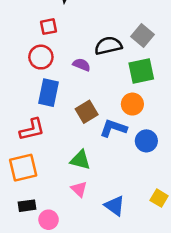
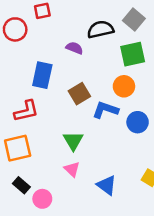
red circle: (41, 57) -> (15, 29), moved
green triangle: (80, 160) -> (73, 141), turned 45
black rectangle: (27, 206) -> (21, 185), turned 49

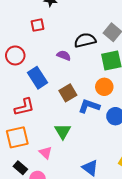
red circle: (15, 29) -> (15, 55), moved
blue rectangle: (42, 75) -> (37, 78), turned -45
pink triangle: (72, 169) -> (46, 153), moved

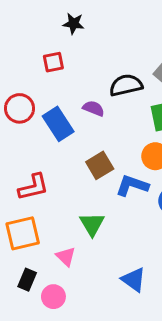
blue rectangle: (37, 78) -> (58, 124), moved
black rectangle: (20, 168) -> (27, 280), turned 72

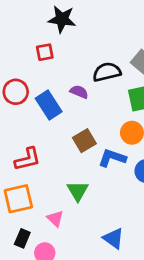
black star: (74, 24) -> (62, 19), size x1.5

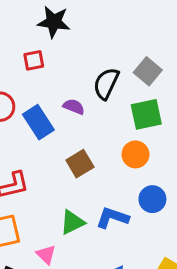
black semicircle: (107, 72) -> (106, 84), turned -52
blue L-shape: (112, 158) -> (112, 218), moved
green triangle: (78, 191) -> (72, 222), turned 35

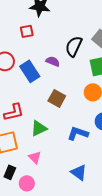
brown square: (80, 164) -> (57, 98), turned -30
green triangle: (72, 222) -> (39, 128), moved

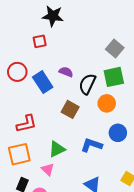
black semicircle: (74, 46) -> (87, 84), moved
green triangle: (39, 128) -> (57, 149), moved

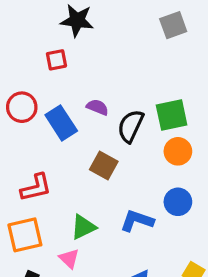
gray square: (115, 49) -> (173, 25), moved, turned 30
orange circle: (107, 103) -> (178, 151), moved

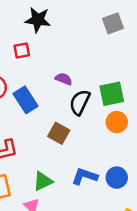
purple semicircle: (97, 107) -> (64, 79), moved
blue circle: (178, 202) -> (117, 178), moved

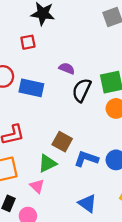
blue rectangle: (25, 100) -> (31, 88), turned -45
brown square: (59, 133) -> (62, 142), moved

